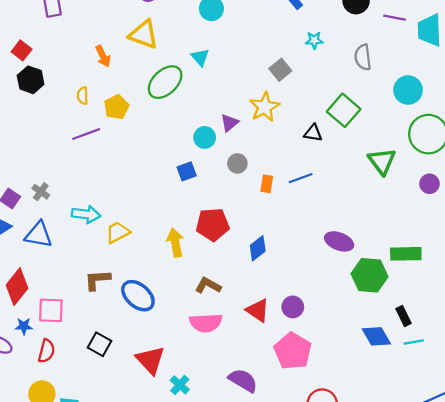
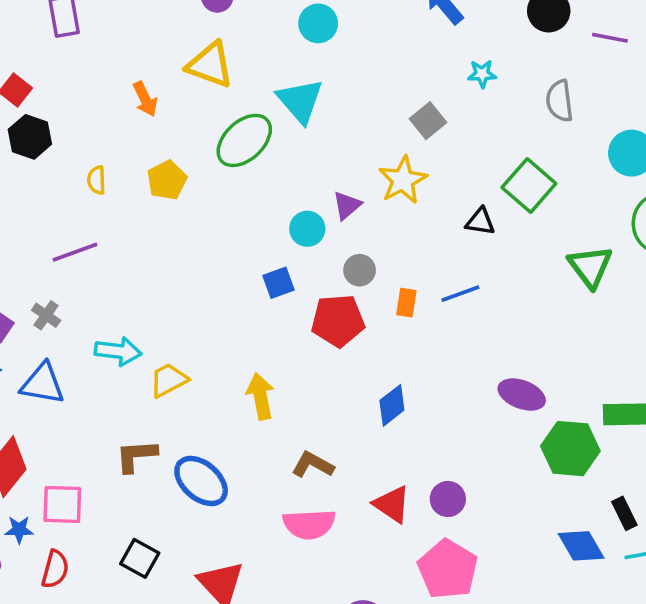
cyan triangle: (200, 57) -> (300, 101), size x1.6
yellow semicircle: (83, 96) -> (97, 180), moved
purple line: (86, 134) -> (75, 252), moved
red pentagon: (213, 224) -> (338, 321), moved

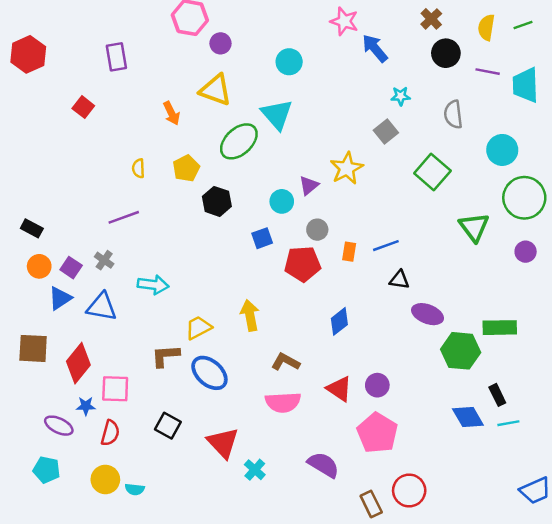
gray square: (428, 121) -> (386, 132), moved
black hexagon: (30, 137) -> (217, 201), moved
black triangle: (480, 222) -> (399, 280), moved
yellow trapezoid: (169, 380) -> (198, 328), moved

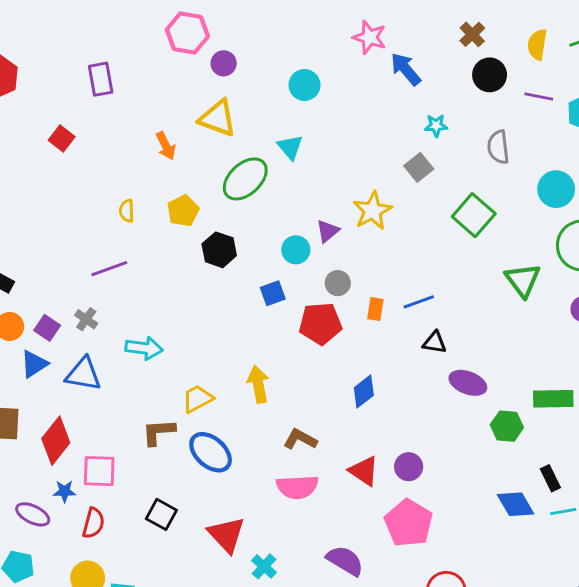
cyan triangle: (277, 114) -> (290, 147), size x0.7
green hexagon: (461, 351) -> (507, 426), size x0.7

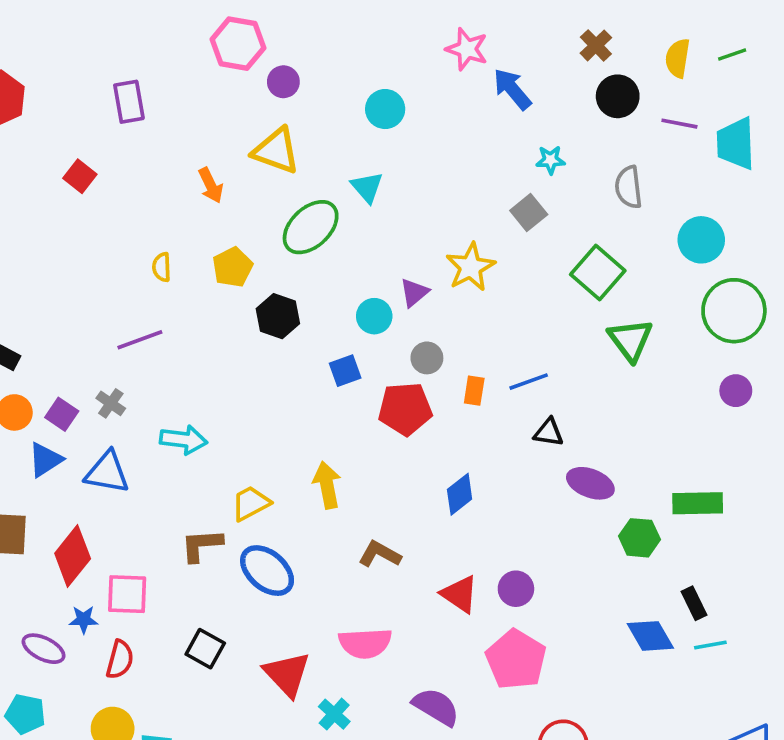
green triangle: (523, 280) -> (630, 340), moved
pink semicircle: (297, 487) -> (365, 643), moved

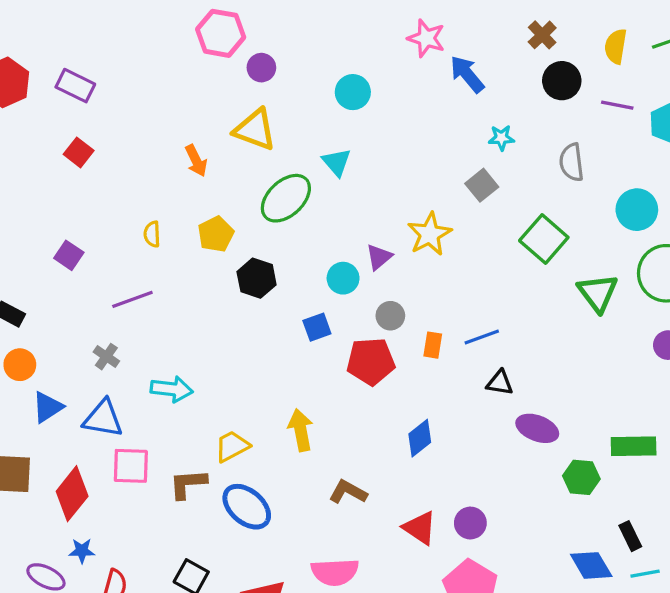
purple rectangle: (129, 102) -> (75, 86), moved, turned -54
green triangle: (630, 340) -> (598, 293), moved
purple square: (62, 414) -> (69, 255), moved
pink square: (127, 594) -> (131, 466), moved

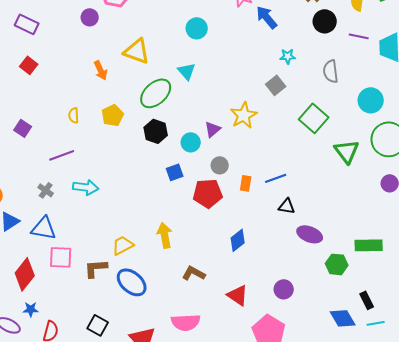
purple circle: (261, 68) -> (90, 17), moved
black hexagon: (257, 278) -> (156, 131), moved
cyan arrow: (172, 389) -> (86, 187), moved
purple circle: (470, 523) -> (284, 289), moved

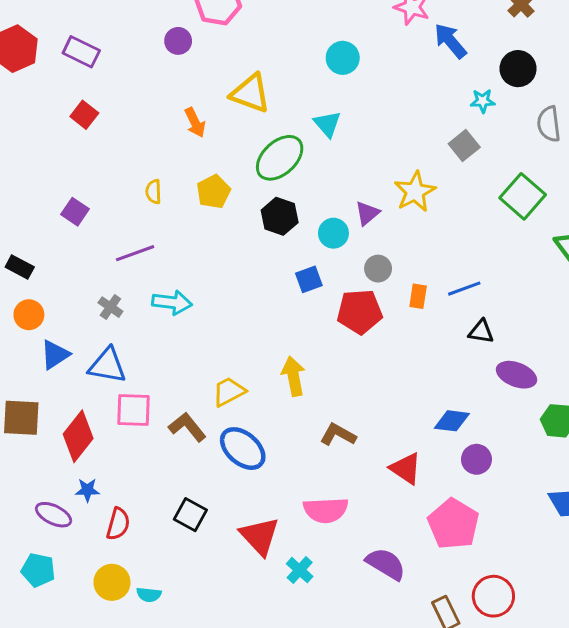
black circle: (325, 21) -> (518, 69), moved
blue diamond: (238, 240) -> (452, 421), moved, turned 45
brown L-shape: (96, 268) -> (187, 427), turned 55

